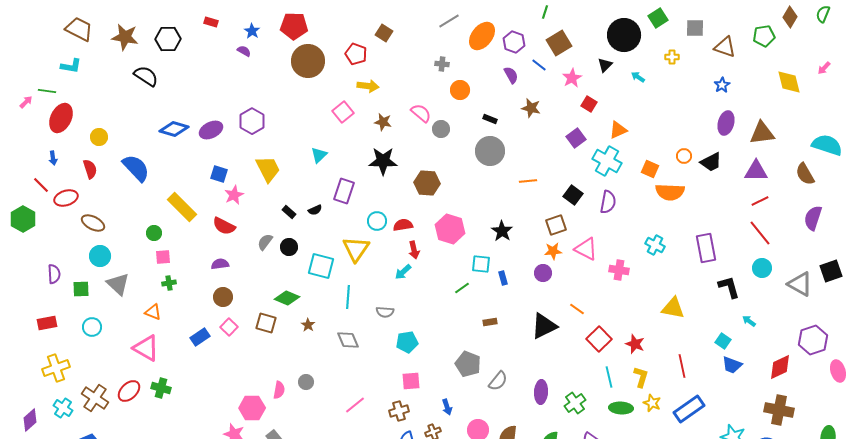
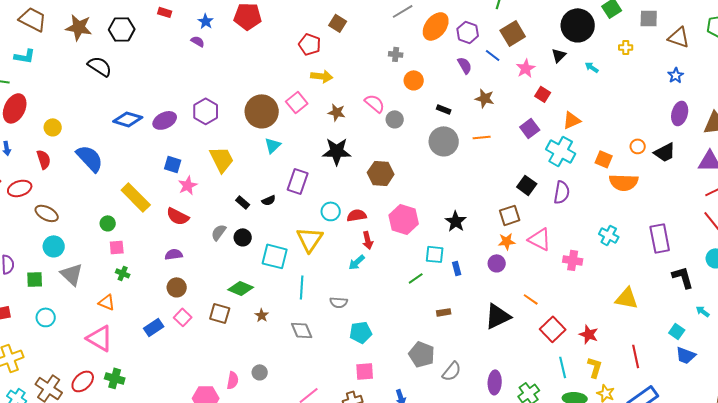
brown circle: (308, 61) -> (262, 111), moved
orange line: (528, 181) -> (482, 137), moved
green cross: (169, 283) -> (123, 273), turned 32

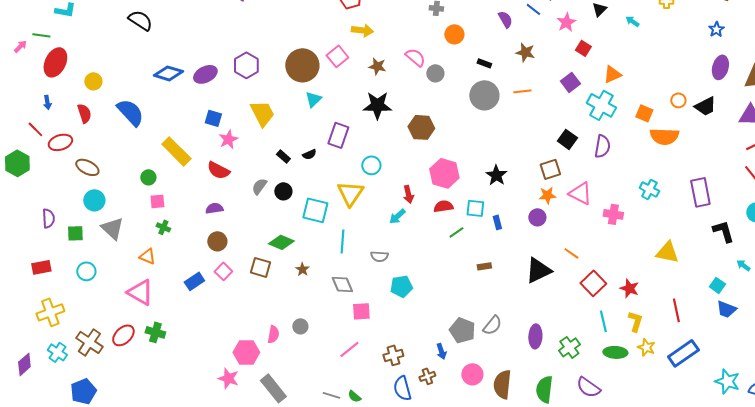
red semicircle: (357, 215) -> (443, 206), moved
gray pentagon: (422, 354) -> (462, 330), moved
pink square: (365, 371) -> (361, 311), moved

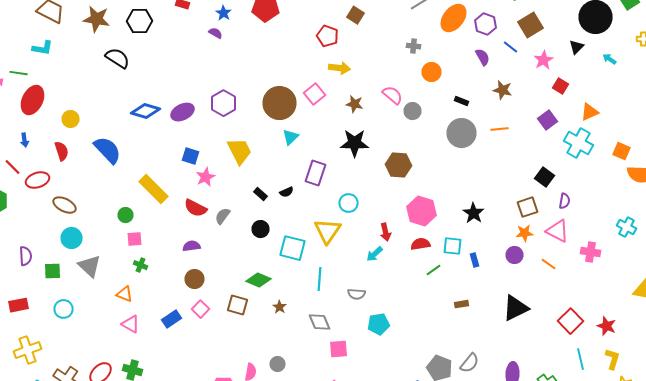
purple semicircle: (602, 146) -> (564, 201), moved, size x0.7
gray semicircle: (259, 186) -> (222, 216), moved
orange line: (571, 253) -> (548, 264), moved
pink triangle: (140, 292) -> (130, 324), moved, size x0.7

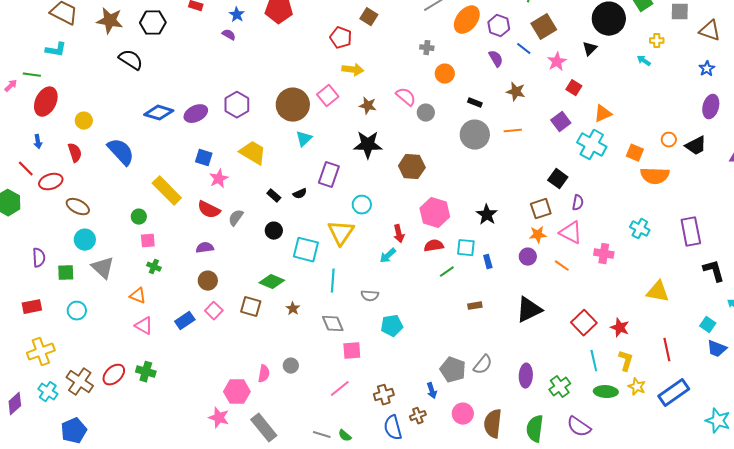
cyan arrow: (610, 59) -> (644, 61), moved
yellow trapezoid: (240, 151) -> (253, 153), turned -32

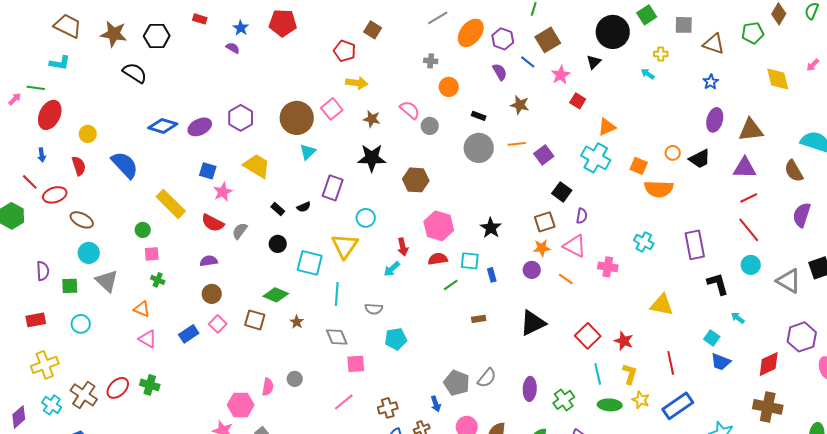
purple square: (561, 122) -> (544, 155), moved

